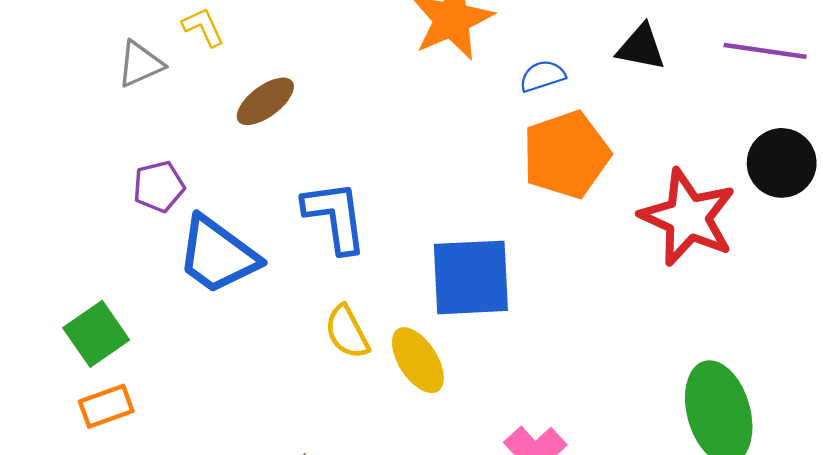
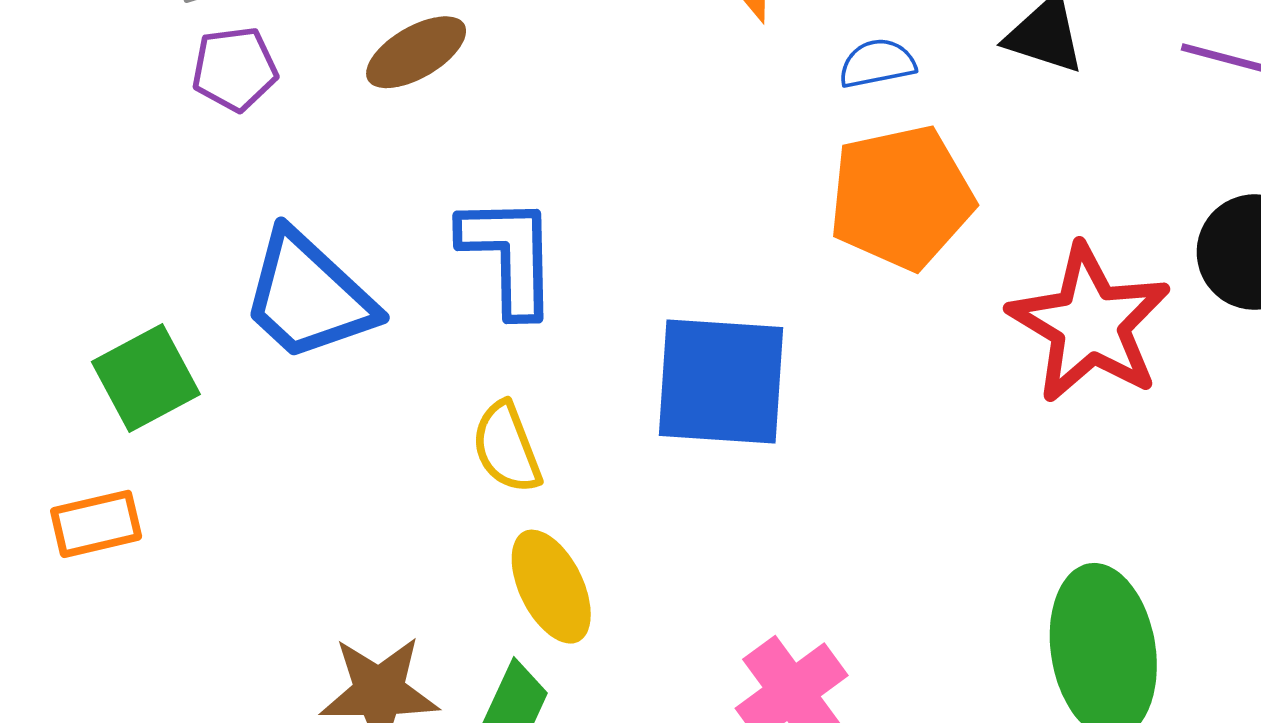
purple pentagon: (159, 187) -> (235, 69), moved
green square: (96, 334) -> (146, 378), moved
yellow ellipse: (418, 360) -> (551, 587), moved

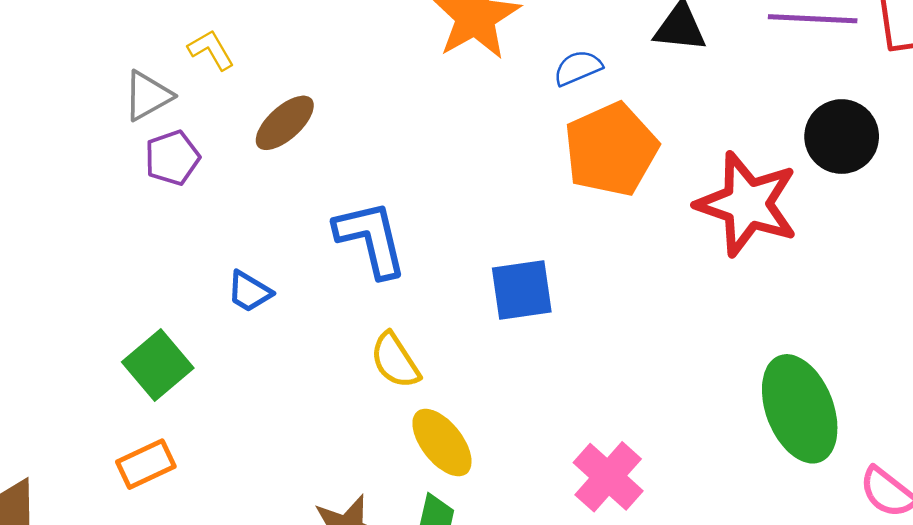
blue trapezoid: (308, 296) -> (249, 292), size x0.5
blue square: (721, 381) -> (522, 290), size x0.7

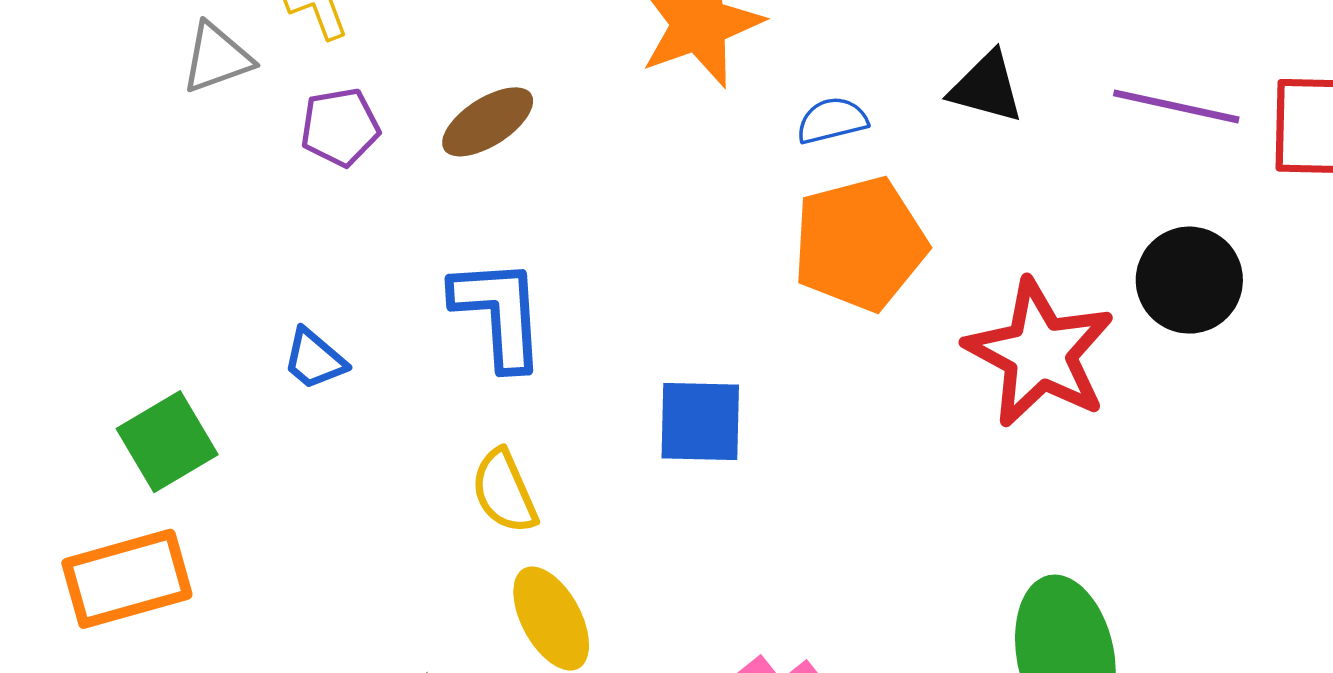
brown ellipse: (285, 123) -> (488, 122), moved
purple pentagon: (172, 158) -> (340, 127), moved
orange rectangle: (146, 464) -> (127, 579), size x1.5

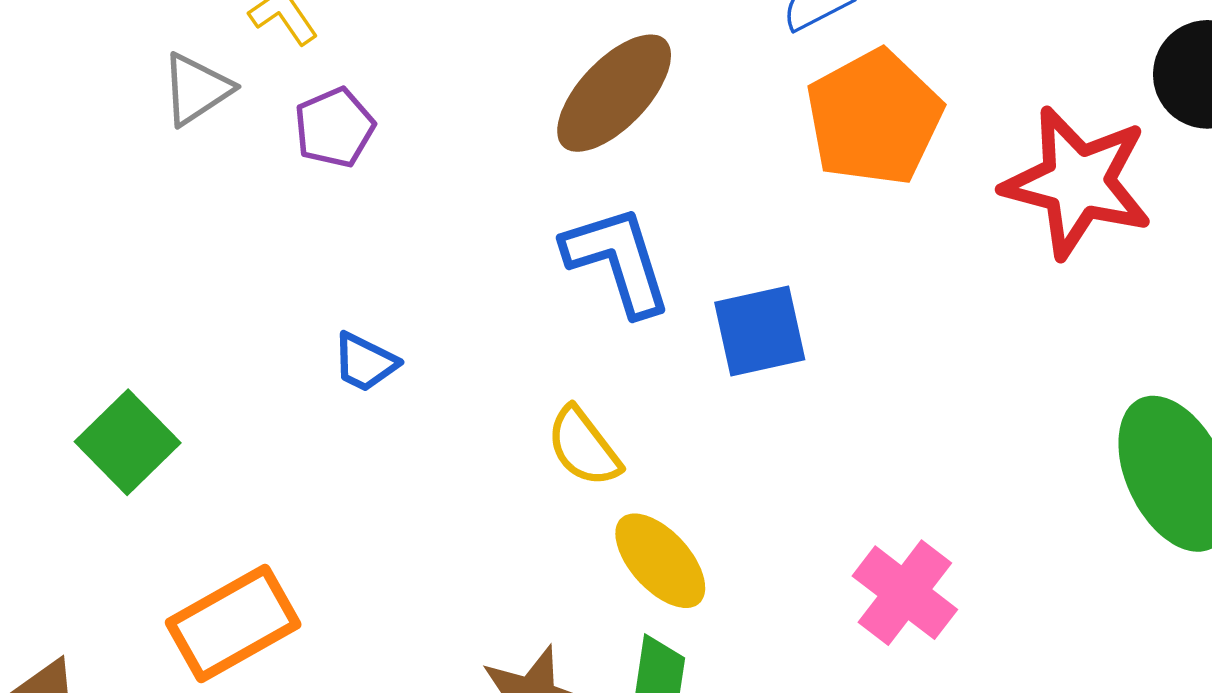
brown ellipse: (488, 122) -> (614, 93), moved, size x1.4
blue L-shape: (499, 313) -> (618, 260), moved
green square: (167, 442) -> (128, 442), moved

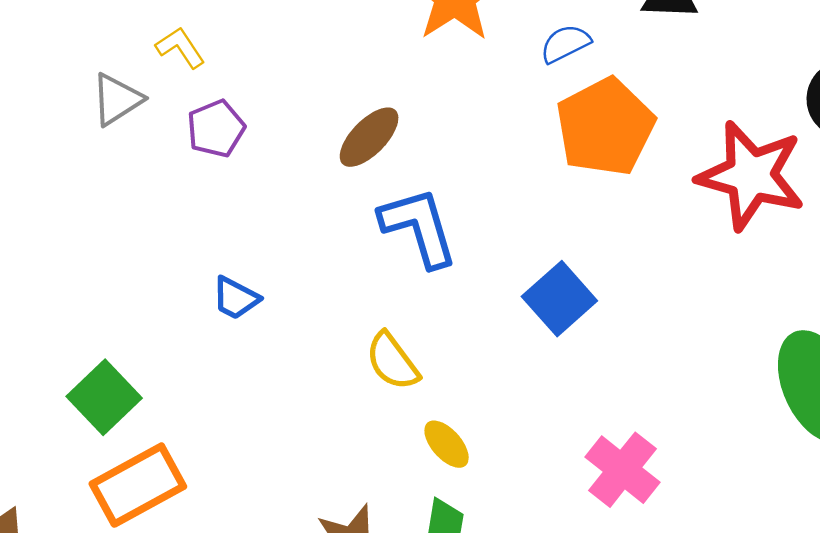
brown ellipse: (614, 93) -> (369, 137), moved, size x0.7
blue square: (760, 331) -> (559, 299), moved, turned -30
green square: (128, 442) -> (104, 397), moved
yellow ellipse: (660, 561) -> (447, 444), size x0.7

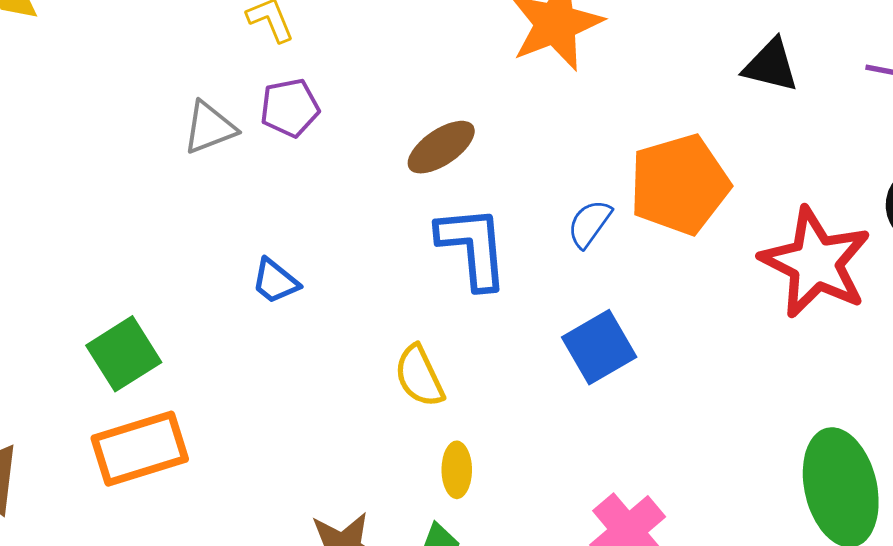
blue semicircle: (565, 44) -> (589, 224), moved, turned -39
gray triangle: (117, 99) -> (209, 128), moved
yellow ellipse: (447, 444) -> (457, 470), turned 30

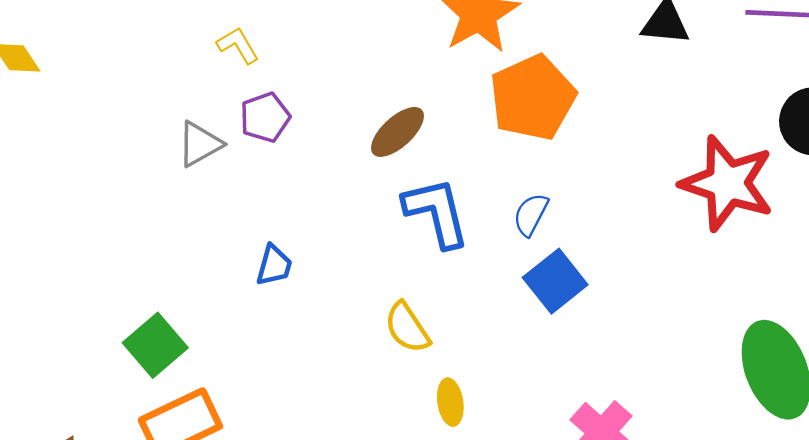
orange pentagon: (679, 184) -> (533, 98), moved
blue semicircle: (589, 224) -> (531, 215), moved
blue trapezoid: (275, 281) -> (274, 265), turned -105

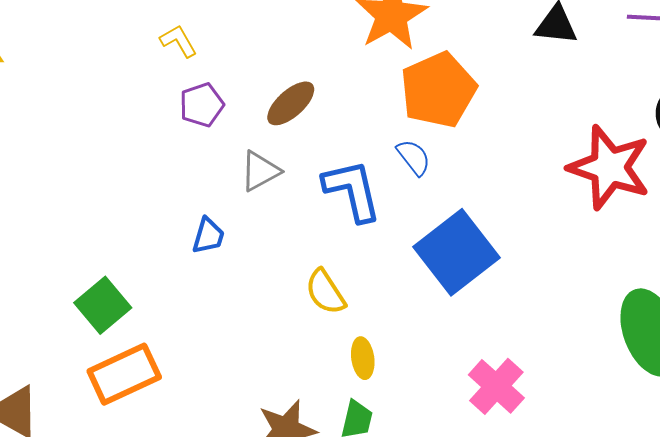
brown ellipse: (397, 132) -> (291, 103), moved
gray triangle: (200, 144) -> (260, 171), moved
blue semicircle: (531, 215) -> (414, 157), moved, turned 114
blue square: (555, 281) -> (456, 252), size x1.5

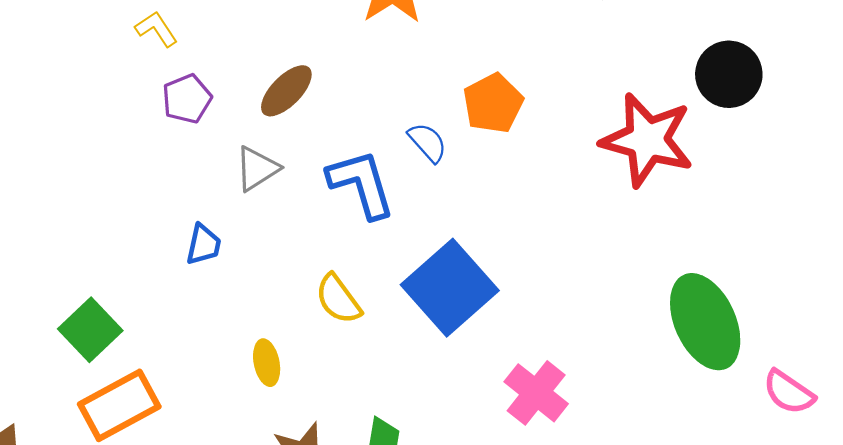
orange pentagon: (438, 90) -> (493, 103), moved, size x0.7
blue square: (456, 252) -> (450, 288), moved
yellow ellipse: (363, 358) -> (267, 363), moved

